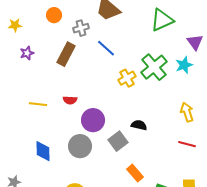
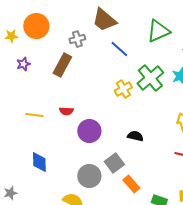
orange circle: (54, 15) -> (36, 26), moved, size x1.6
blue line: (106, 48) -> (119, 49), moved
gray square: (118, 141) -> (114, 163), moved
gray circle: (80, 146) -> (89, 176), moved

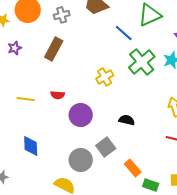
gray cross: (77, 39) -> (62, 15), moved
blue line: (119, 49) -> (124, 33), moved
yellow cross: (123, 89) -> (105, 77), moved
orange rectangle: (131, 184) -> (133, 168), moved

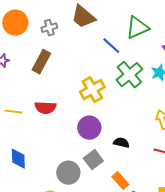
yellow cross: (105, 77) -> (92, 90), size x1.4
red semicircle: (58, 95) -> (45, 108), size x1.5
purple circle: (81, 115) -> (89, 128), moved
black semicircle: (127, 120) -> (121, 143), moved

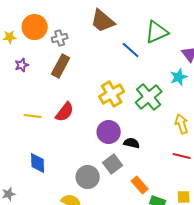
gray cross: (49, 28) -> (60, 38), moved
green cross: (129, 75) -> (149, 97), moved
red semicircle: (45, 108) -> (65, 112), turned -55
black semicircle: (121, 143) -> (132, 143), moved

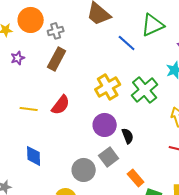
black semicircle: (132, 143) -> (128, 136), turned 56

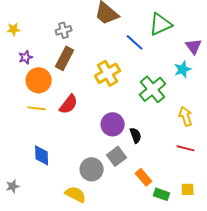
orange circle: (31, 20) -> (39, 80), moved
yellow cross: (108, 87) -> (108, 73), moved

